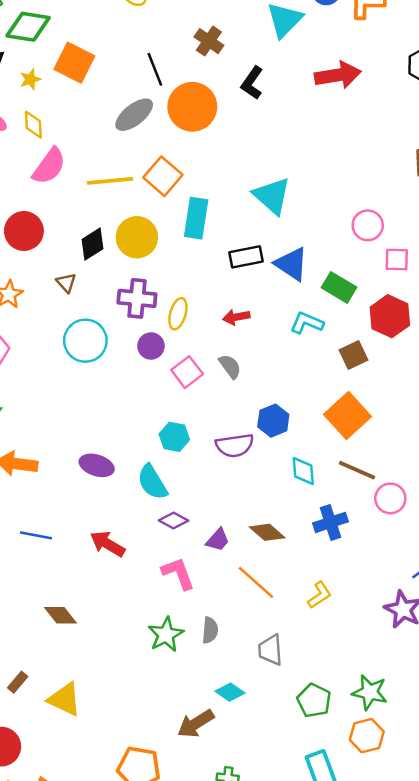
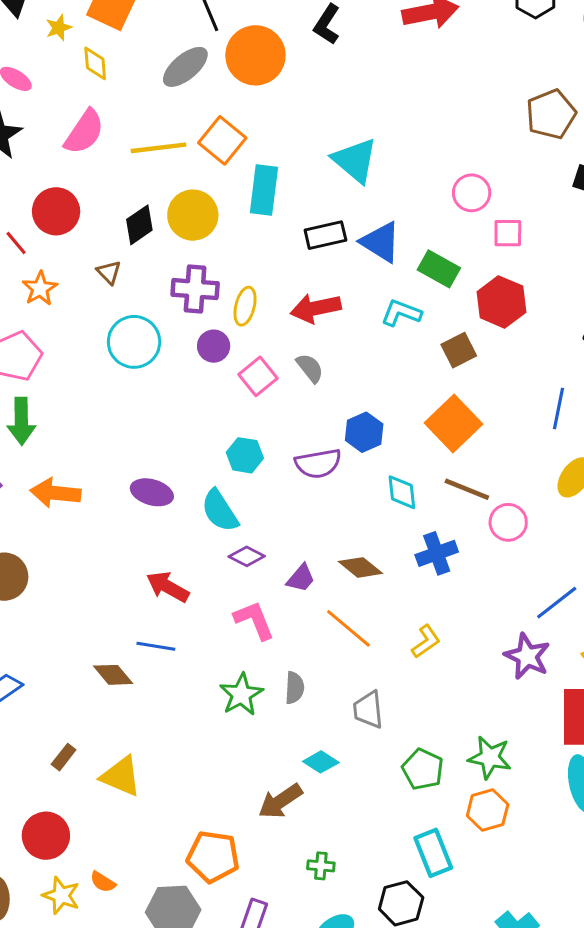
yellow diamond: (33, 125) -> (95, 63), moved
red arrow: (236, 317) -> (316, 308), size x1.5
blue line: (36, 535) -> (156, 646), moved

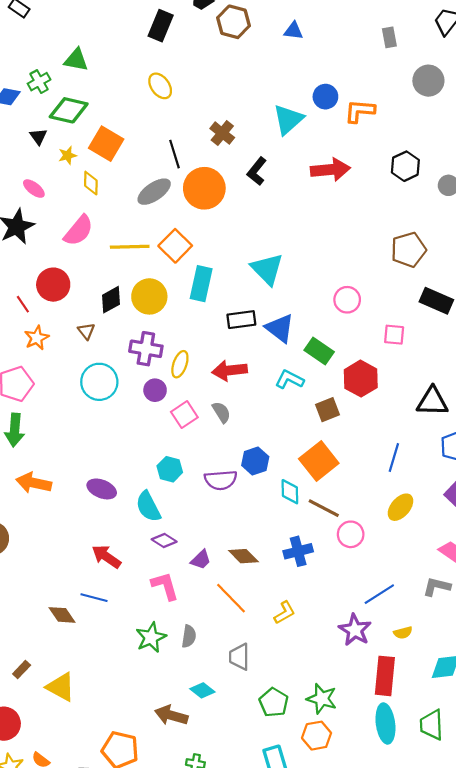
pink square: (508, 233) -> (394, 335), moved
cyan diamond: (402, 492) -> (290, 492), moved
brown arrow: (280, 801) -> (171, 715), turned 44

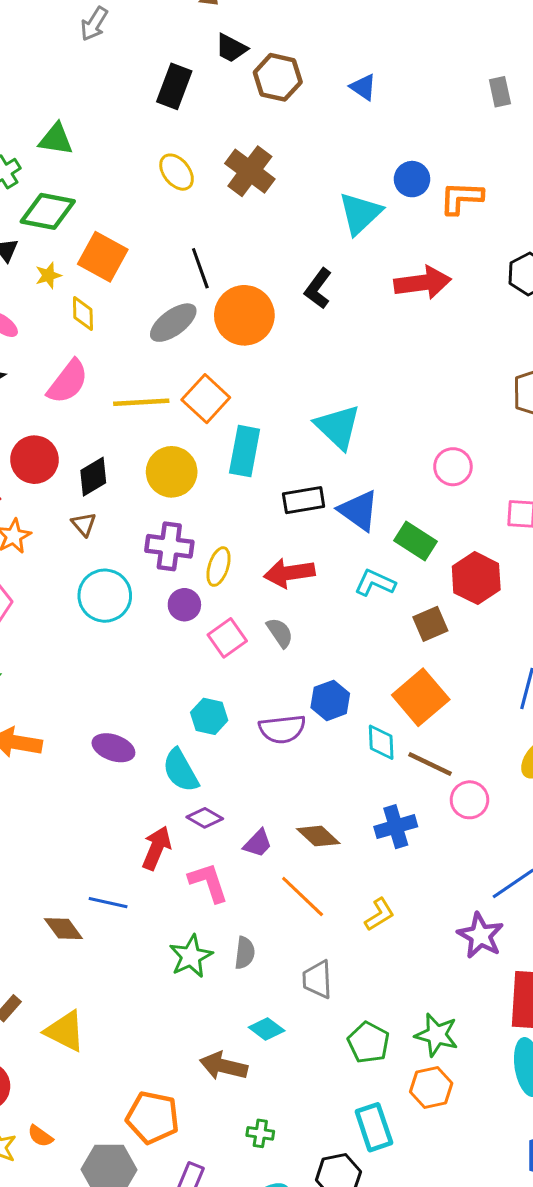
blue triangle: (293, 31) -> (363, 87), turned 30
brown cross: (222, 133) -> (250, 171), moved, size x1.4
black diamond: (111, 300) -> (93, 477), moved
red arrow: (106, 557) -> (157, 848), moved, turned 80

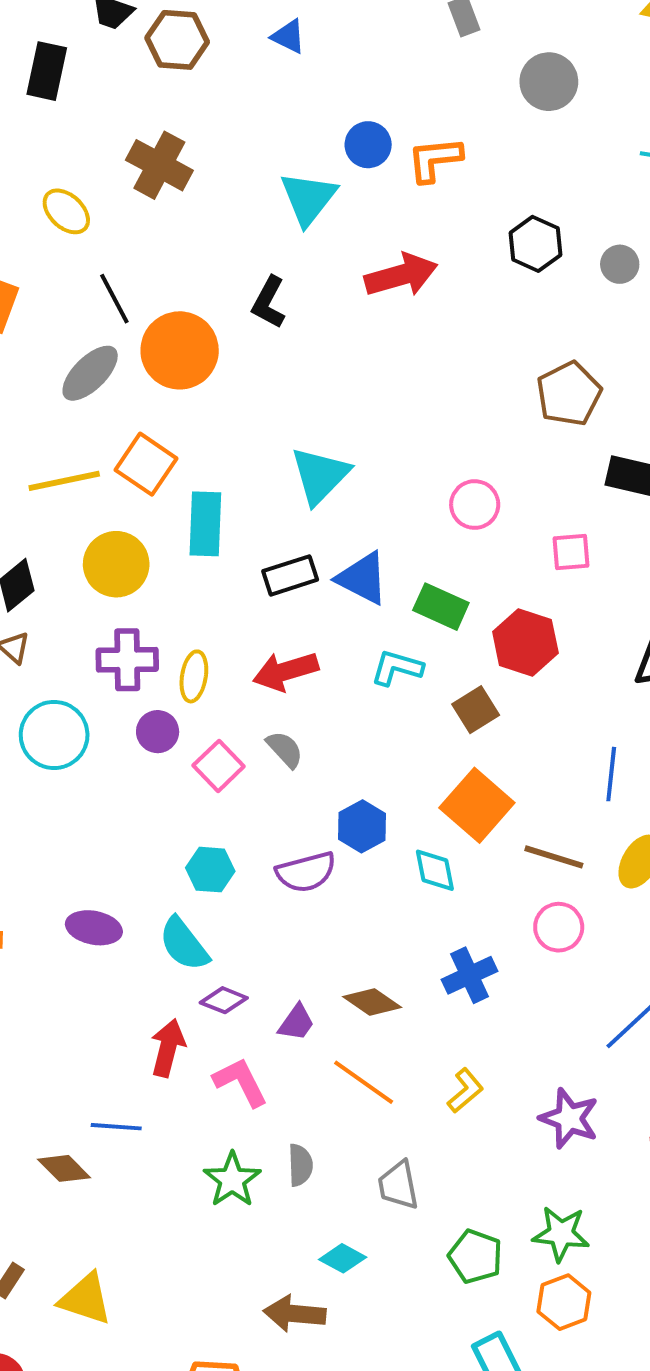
yellow ellipse: (177, 172) -> (66, 211), moved
cyan triangle: (338, 427) -> (320, 475), turned 39
brown line: (430, 764) -> (554, 857), moved
purple star: (480, 935) -> (569, 1118), moved

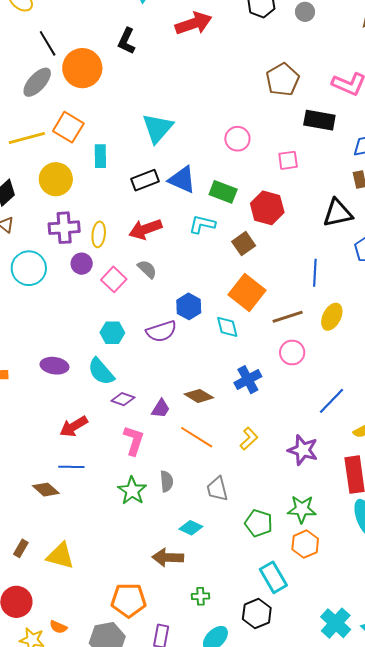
cyan rectangle: (205, 524) -> (100, 156), size x0.7
brown line: (554, 857) -> (288, 317), turned -32
red arrow: (168, 1048) -> (74, 427), moved, turned -132
pink L-shape: (241, 1082) -> (134, 440), turned 48

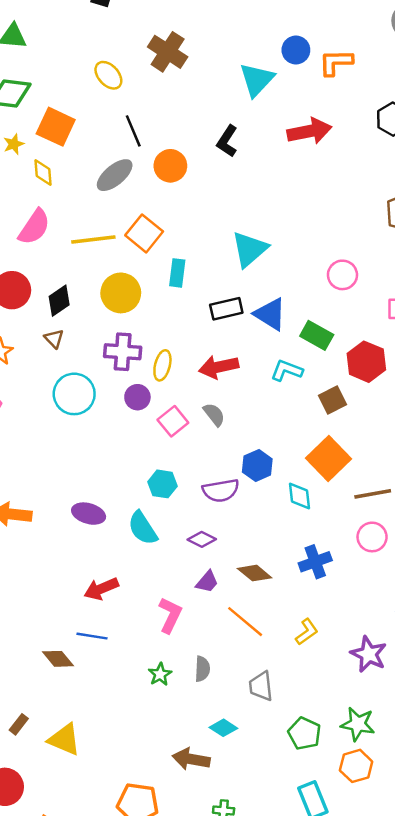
orange circle: (82, 68) -> (170, 166), size x0.7
purple diamond: (123, 399) -> (202, 539), moved
green star: (132, 491) -> (160, 674), size x0.7

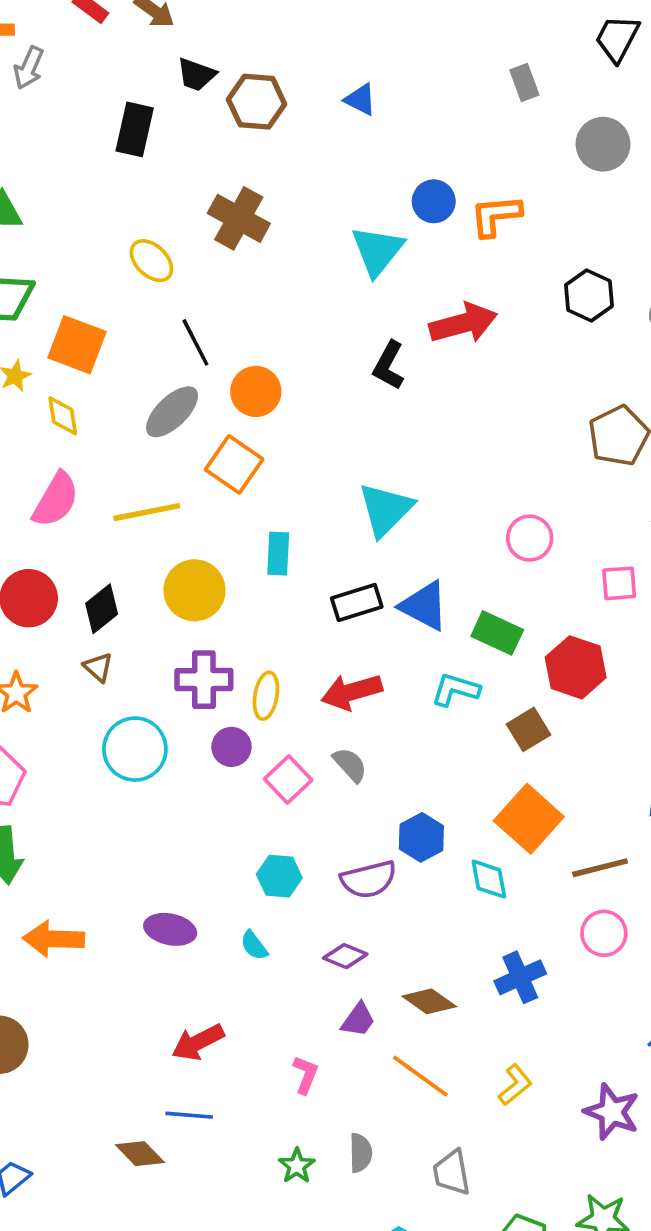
black L-shape: (227, 141) -> (389, 365), moved
orange square: (144, 233) -> (234, 464), moved
cyan semicircle: (143, 528) -> (254, 945), size x0.6
pink L-shape: (170, 615) -> (306, 1075), size x0.7

